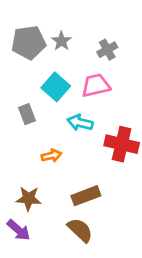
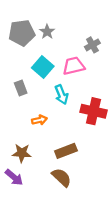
gray cross: (107, 50) -> (92, 45), moved
cyan arrow: (80, 123) -> (61, 95), turned -126

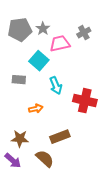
gray cross: (92, 45) -> (84, 33), moved
pink trapezoid: (74, 66) -> (60, 44), moved
gray rectangle: (21, 88) -> (19, 80), turned -64
brown semicircle: (61, 177) -> (45, 159), moved

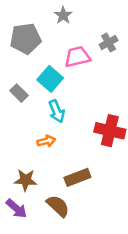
gray star: (43, 29) -> (63, 15), moved
gray rectangle: (19, 80) -> (19, 93), moved, turned 40
cyan arrow: (56, 86) -> (57, 111), moved

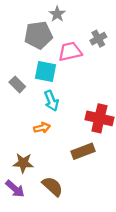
gray pentagon: (26, 39) -> (38, 35), moved
cyan square: (50, 79) -> (45, 71), turned -30
brown rectangle: (77, 177) -> (83, 151), moved

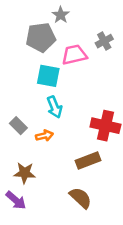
gray rectangle: (17, 84) -> (18, 126), moved
brown semicircle: (53, 186) -> (81, 198), moved

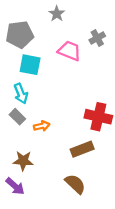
gray pentagon: (41, 37) -> (20, 35), moved
pink trapezoid: (74, 55) -> (69, 51), turned 35
cyan square: (48, 76) -> (30, 65), moved
cyan arrow: (54, 107) -> (21, 94), moved

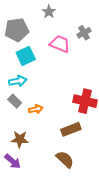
cyan square: (30, 65) -> (26, 56), turned -36
cyan arrow: (21, 94) -> (18, 81), turned -78

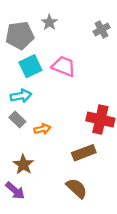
gray star: (49, 12) -> (49, 22), moved
gray cross: (84, 33) -> (102, 29), moved
pink trapezoid: (60, 44) -> (64, 66), moved
brown star: (20, 139) -> (23, 165), turned 30

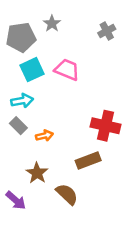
brown star: (23, 165) -> (37, 173), moved
brown semicircle: (77, 188) -> (67, 194), moved

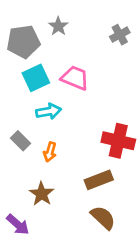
cyan arrow: (22, 101) -> (49, 111), moved
orange arrow: (44, 136) -> (50, 152), turned 119
brown semicircle: (67, 194) -> (103, 218), moved

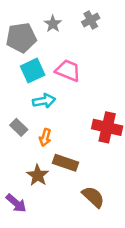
gray cross: (120, 35) -> (91, 20), moved
brown rectangle: (99, 180) -> (65, 163), moved, turned 40

